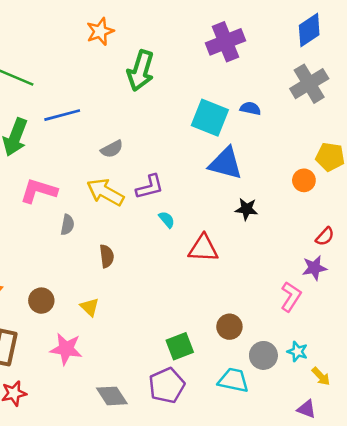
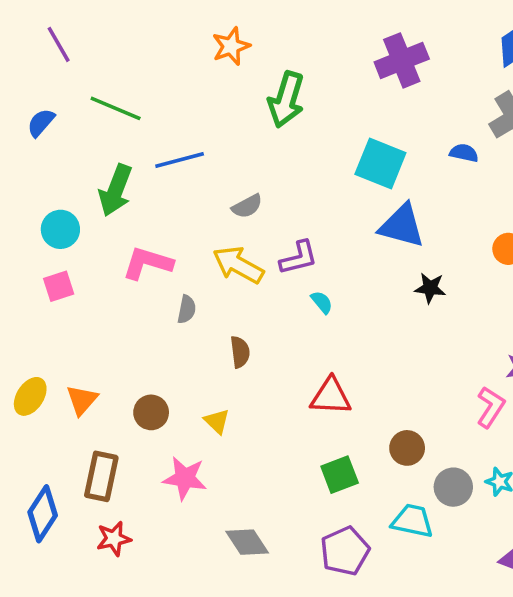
blue semicircle: (250, 108) -> (464, 153), moved
red triangle: (203, 248) -> (331, 396), moved
purple pentagon: (167, 385) -> (345, 551), moved

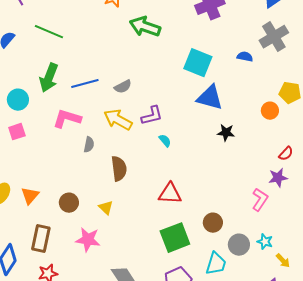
green arrow: (286, 100) -> (145, 27), turned 92
blue line: (180, 160) -> (85, 84), moved
brown semicircle: (240, 352) -> (119, 169), size x1.4
green square: (340, 475) -> (175, 238), size x1.4
cyan trapezoid: (412, 521) -> (216, 264), turned 95

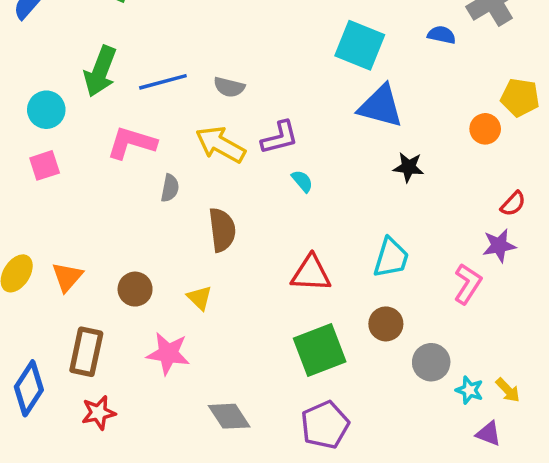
gray semicircle: (123, 87) -> (229, 87), turned 42
cyan star: (265, 242) -> (469, 390), moved
cyan trapezoid: (216, 264) -> (391, 258), moved

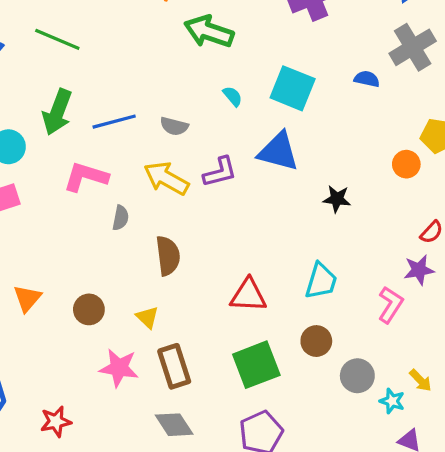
blue triangle: (381, 106) -> (278, 152), moved
cyan semicircle: (302, 181) -> (233, 96), moved
brown rectangle: (86, 352) -> (174, 366), moved, turned -30
yellow arrow: (508, 390) -> (421, 380), moved

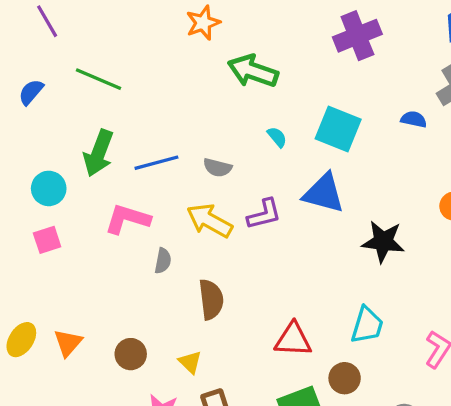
black star: (337, 199) -> (383, 242), size x1.5
brown circle: (316, 341) -> (345, 378), moved

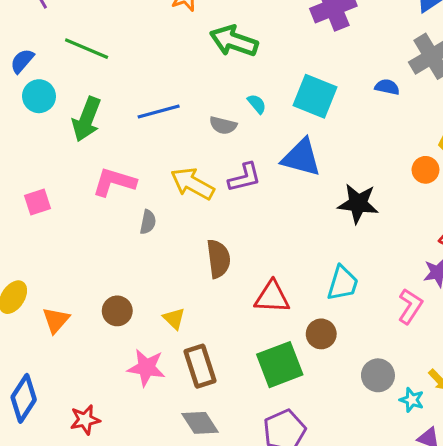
blue line: (156, 163) -> (159, 112), moved
gray semicircle: (218, 168) -> (223, 125), moved
cyan circle: (49, 188) -> (39, 96), moved
brown semicircle: (211, 299) -> (218, 259), moved
orange triangle: (68, 343) -> (56, 320), moved

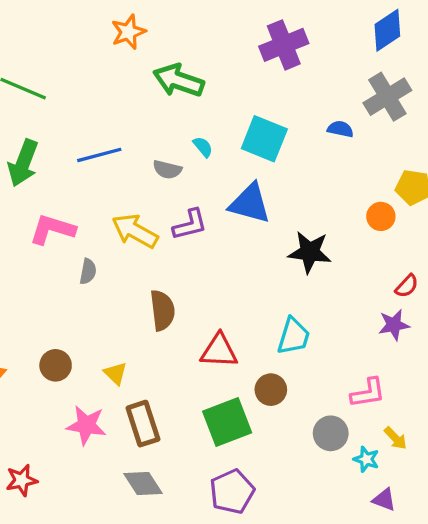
pink L-shape: (410, 306) -> (368, 393), moved, turned 48

